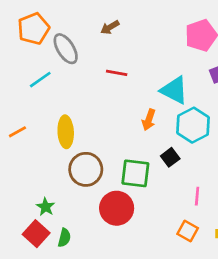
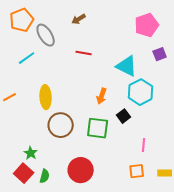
orange arrow: (149, 120) -> (102, 96), moved
red circle: (117, 208) -> (81, 170), moved
orange square: (188, 231) -> (137, 171), turned -35

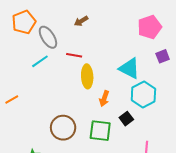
red line: (84, 53) -> (74, 55), moved
cyan line: (27, 58) -> (40, 61), moved
yellow ellipse: (46, 97) -> (87, 76), moved

